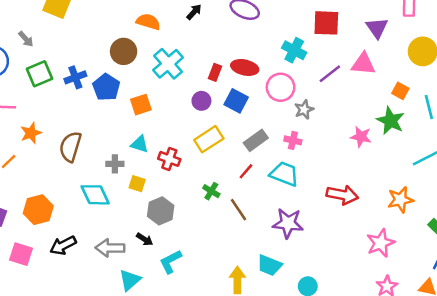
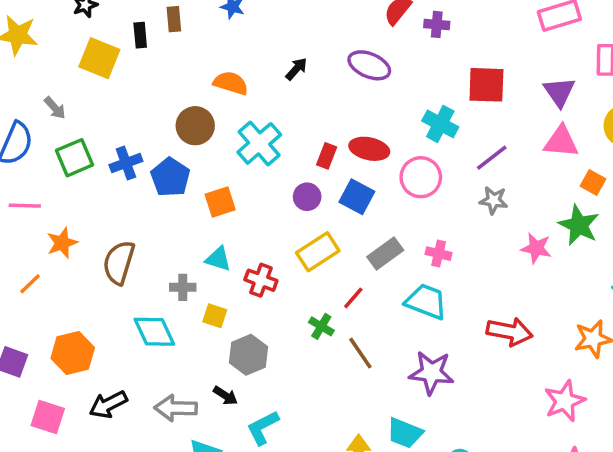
pink triangle: (363, 64) -> (561, 142), moved
gray star: (304, 110) -> (494, 200), moved, turned 30
red line: (246, 171) -> (353, 298), moved

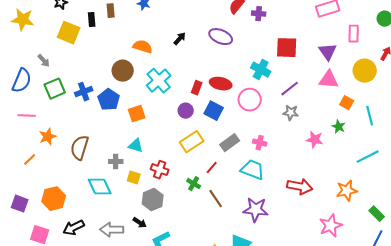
green star: (579, 225) -> (339, 127), size x0.6
red cross: (261, 280) -> (160, 170), moved

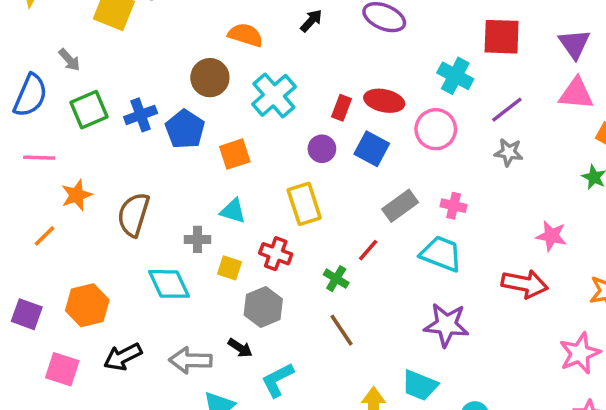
pink star: (315, 140) -> (551, 236), moved
yellow rectangle: (192, 142) -> (304, 204), moved, turned -75
brown line: (216, 199) -> (342, 330), moved

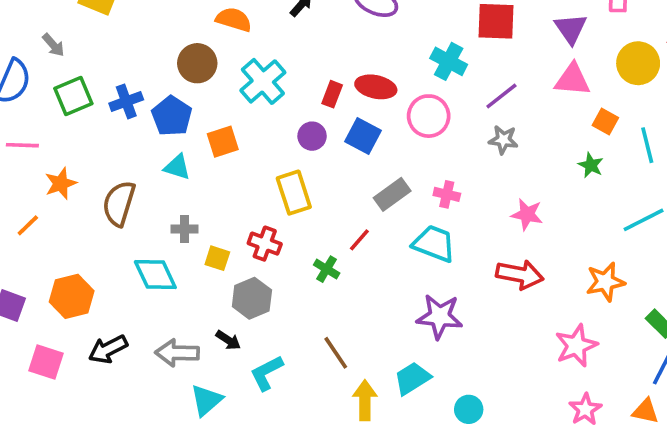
cyan triangle: (233, 211) -> (177, 167), moved
pink star: (551, 236) -> (527, 214), moved
brown line: (342, 330) -> (336, 353), moved
cyan trapezoid: (420, 385) -> (412, 378), turned 126

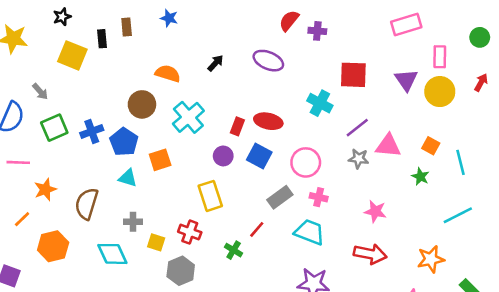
yellow circle: (638, 63) -> (440, 92), moved
pink triangle: (573, 80) -> (388, 146), moved
pink circle: (429, 116) -> (306, 162), moved
orange hexagon: (72, 296) -> (53, 246), moved

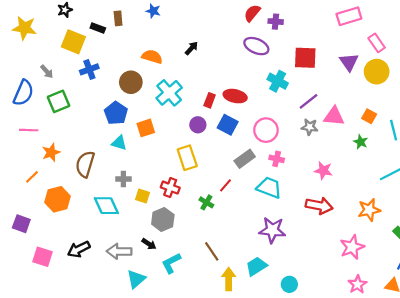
black rectangle: (102, 39) -> (98, 28), turned -64
pink rectangle: (440, 57) -> (377, 43), turned -36
purple ellipse: (268, 61) -> (256, 46), moved
blue cross: (92, 131) -> (89, 69), moved

